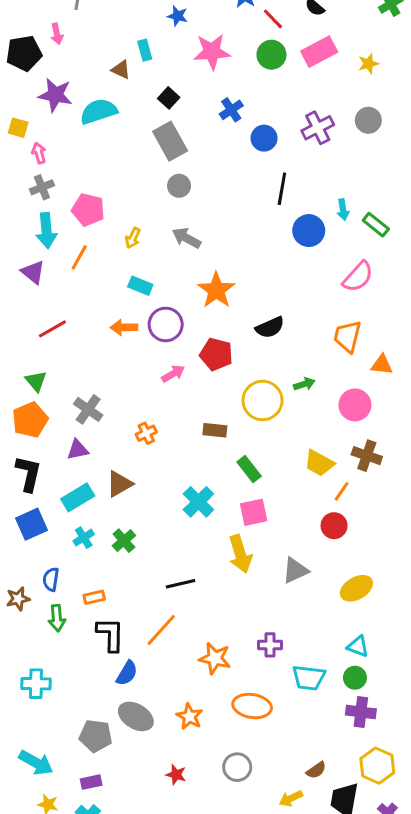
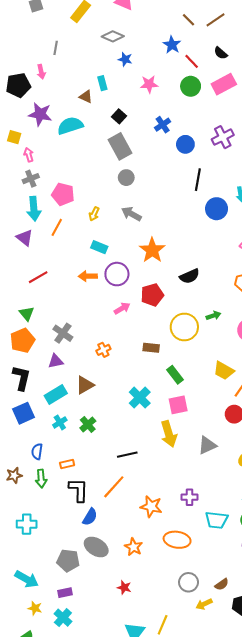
pink star: (212, 52) -> (149, 84), size x0.7
red pentagon: (216, 354) -> (152, 295), turned -30
brown star: (18, 599) -> (14, 475), moved
gray circle: (237, 767) -> (189, 582), moved

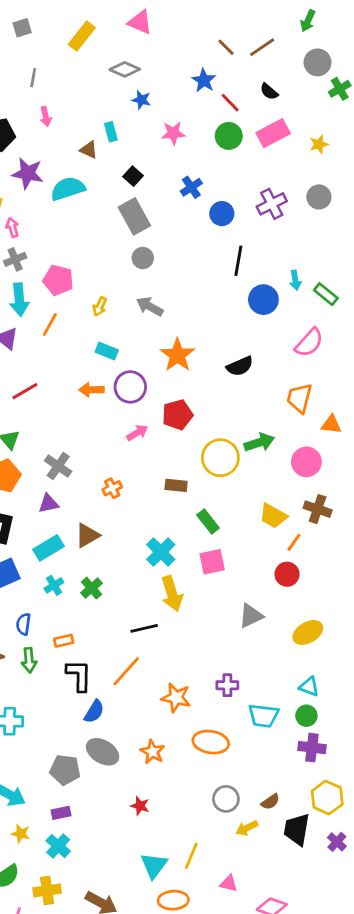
gray line: (56, 48) -> (33, 78), moved
pink arrow: (41, 72) -> (46, 117), moved
black semicircle: (190, 276) -> (240, 366), moved
green arrow: (213, 316) -> (259, 442), size x1.5
yellow arrow: (169, 434) -> (172, 594), moved

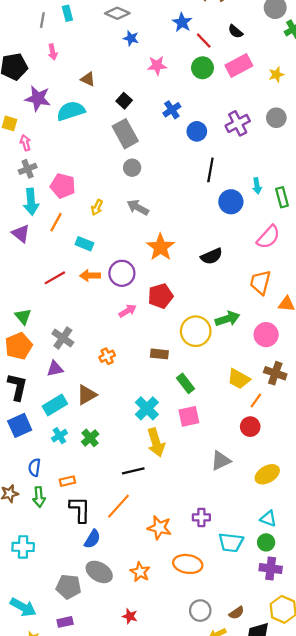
cyan rectangle: (111, 132) -> (67, 13), moved
green rectangle: (326, 294) -> (282, 197), turned 36
cyan rectangle: (107, 351) -> (84, 244), moved
red line: (25, 391) -> (55, 278), moved

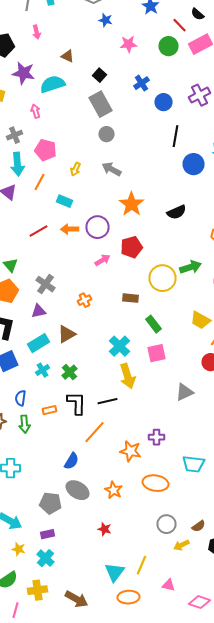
red line: (204, 41) -> (180, 25), moved
pink arrow: (25, 143) -> (36, 111), moved
black L-shape: (80, 509) -> (76, 403), moved
purple cross: (201, 517) -> (156, 437), moved

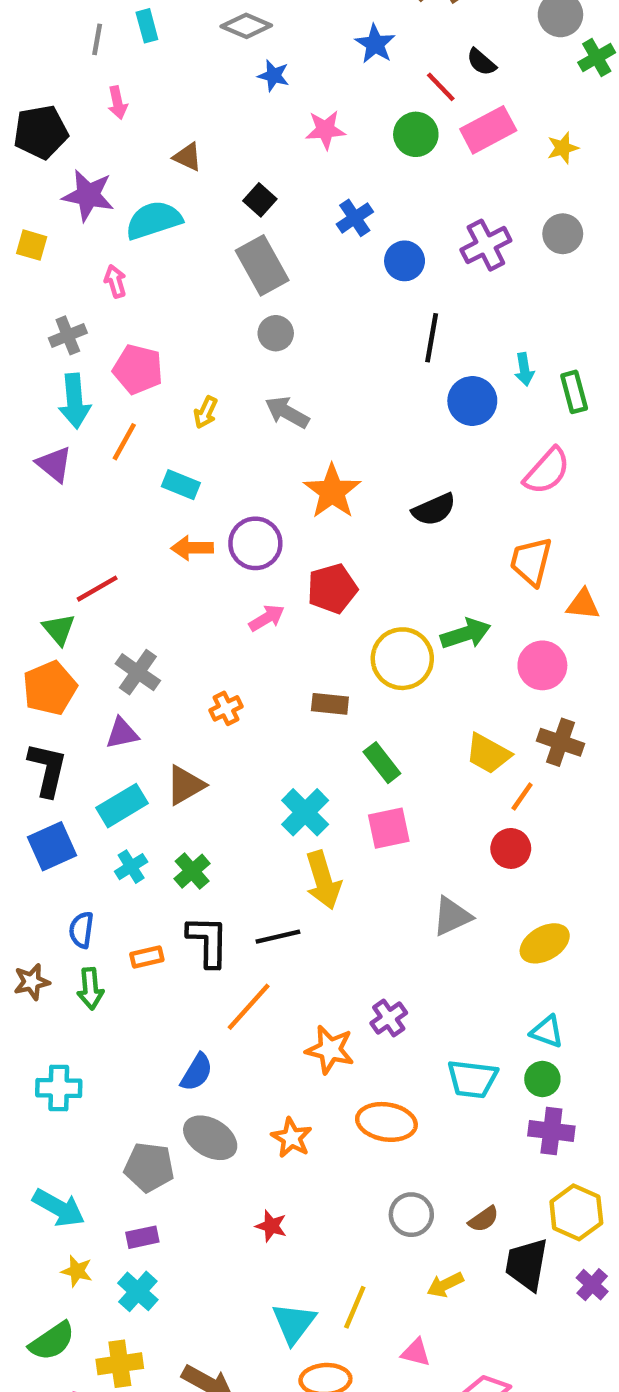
red line: (38, 231) -> (97, 589), moved
purple cross: (156, 437) -> (389, 1018), turned -35
yellow arrow: (182, 545) -> (445, 1285), moved

